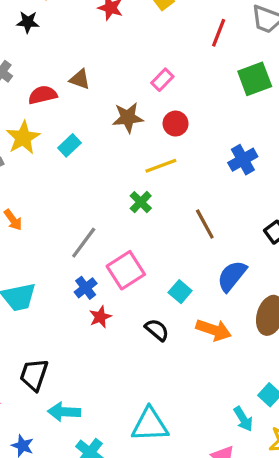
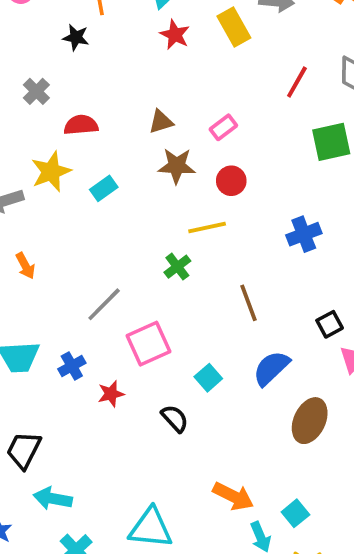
brown triangle: (80, 79) -> (161, 122), moved, turned -45
blue cross: (86, 288) -> (72, 366), moved
orange arrow: (214, 330) -> (233, 496), moved

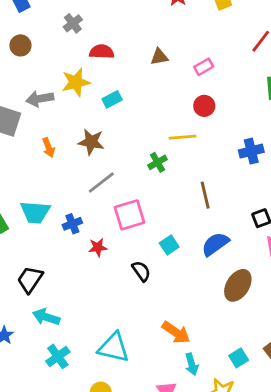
brown star: (177, 166) -> (91, 142), moved
cyan square: (295, 513) -> (239, 358), moved

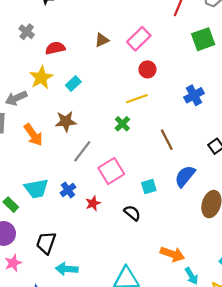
pink rectangle: (204, 67) -> (139, 39), size x1.5
orange arrow: (49, 147) -> (33, 135), size x1.5
cyan square: (169, 245) -> (149, 187), turned 32

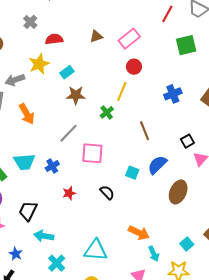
yellow line: (137, 99) -> (122, 92), turned -54
brown star: (66, 121) -> (76, 95), moved
pink square: (111, 171) -> (92, 153), turned 30
cyan square: (149, 187) -> (132, 173), moved, turned 32
red star: (93, 203) -> (69, 193), moved

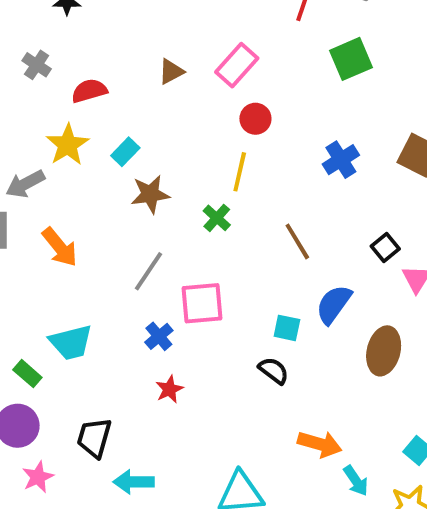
blue cross: (52, 166) -> (159, 336), moved
black semicircle: (107, 192) -> (274, 371), moved

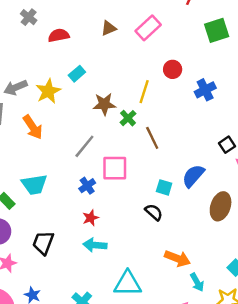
red circle: (255, 119) -> (173, 69), moved
yellow star: (68, 145) -> (48, 91), moved
brown star: (150, 194) -> (104, 104), moved
brown line: (297, 241) -> (152, 138), moved
cyan arrow: (134, 482) -> (95, 245), moved

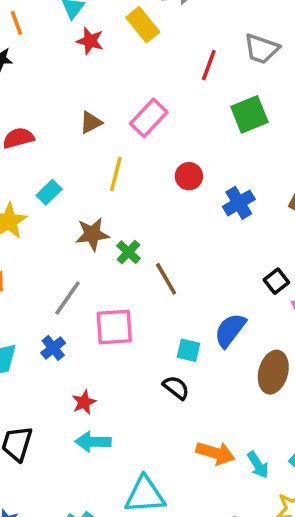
yellow line: (144, 92) -> (116, 174), moved
blue cross: (87, 186) -> (53, 348), moved
cyan arrow: (197, 282) -> (258, 465), moved

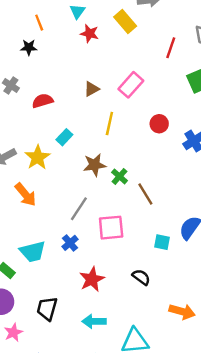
black semicircle: (176, 388) -> (141, 277), moved
red star: (84, 402) -> (92, 279), size x1.5
cyan arrow: (93, 442) -> (94, 321), moved

